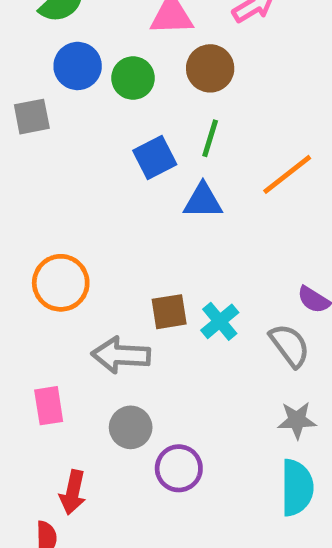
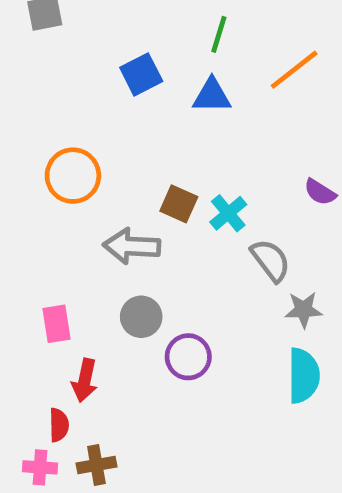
blue square: (155, 158) -> (141, 74), moved
brown square: (169, 312) -> (179, 204), turned 33
gray semicircle: (290, 345) -> (271, 260), moved
pink rectangle: (49, 406) -> (56, 324), moved

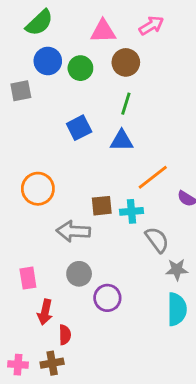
orange line: (294, 70) -> (153, 177), moved
brown square: (179, 204) -> (102, 206), turned -30
cyan cross: (228, 213) -> (132, 211), turned 35
red semicircle: (59, 425) -> (65, 335), moved

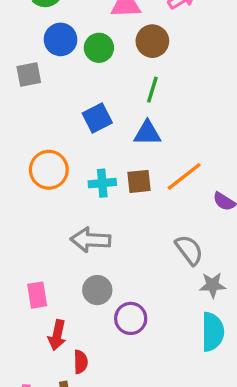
orange circle: (38, 189) -> (49, 170), moved
brown square: (102, 206) -> (139, 181), moved
cyan cross: (132, 211) -> (102, 183), moved

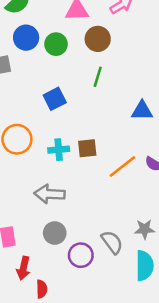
blue triangle: (147, 133) -> (142, 111), moved
orange line: (184, 176) -> (122, 167), moved
gray semicircle: (189, 250) -> (112, 242), moved

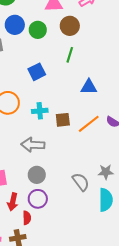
blue triangle: (142, 111) -> (89, 87), moved
brown square: (87, 148) -> (63, 120), moved
purple circle: (81, 255) -> (38, 199), moved

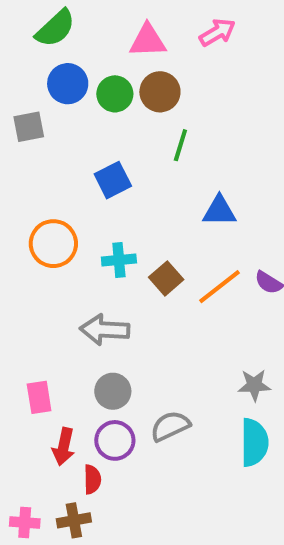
brown circle: (70, 26) -> (160, 92), moved
brown square: (63, 120) -> (166, 278), turned -35
gray semicircle: (81, 182) -> (170, 426), moved, turned -78

